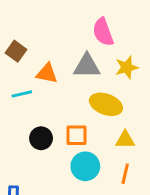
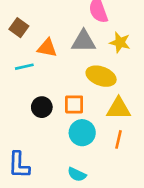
yellow star: (127, 67) -> (120, 42), turned 30
yellow triangle: (125, 140) -> (119, 108), size x1.4

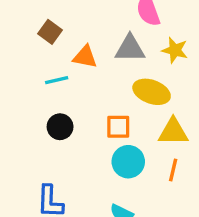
black circle: (42, 107) -> (60, 127), moved

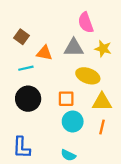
black circle: (60, 127) -> (28, 99), size x1.5

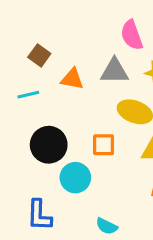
cyan line: (26, 68) -> (28, 95), moved
cyan circle: (73, 121) -> (75, 178), moved

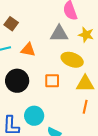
orange triangle: (72, 79) -> (28, 50), moved
cyan circle: (75, 178) -> (34, 116), moved

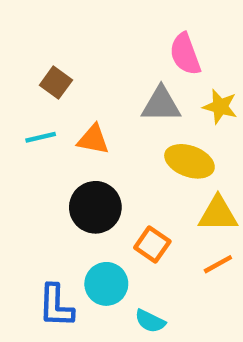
black circle: (17, 81) -> (95, 207), moved
orange square: (52, 81) -> (152, 244), moved, turned 35
orange line: (85, 107) -> (218, 264), turned 48

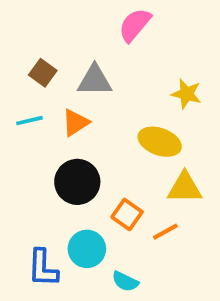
pink semicircle: (185, 54) -> (135, 25), moved, turned 60
gray triangle: (161, 104) -> (95, 80), moved
orange triangle: (93, 139) -> (75, 123), turned -44
orange line: (218, 264) -> (165, 232), moved

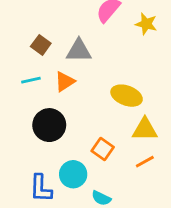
yellow star: (186, 94) -> (146, 24), moved
black circle: (77, 182) -> (49, 125), moved
orange line: (165, 232) -> (145, 162), moved

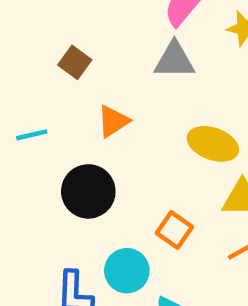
gray triangle: (79, 51) -> (174, 60), moved
cyan line: (31, 80) -> (32, 135), moved

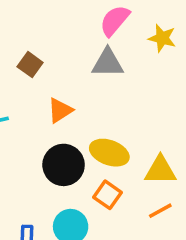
yellow ellipse: (213, 144) -> (109, 153), moved
black circle: (88, 191) -> (64, 165), moved

